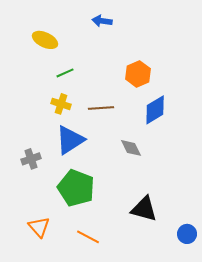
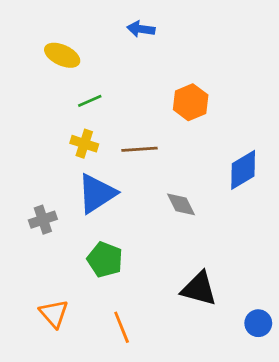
blue diamond: (155, 110) -> (243, 170), moved
green pentagon: (76, 188) -> (105, 260), size x0.7
orange line: (88, 237) -> (122, 327), turned 40

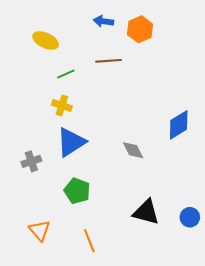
orange hexagon: (191, 102) -> (140, 29), moved
brown line: (140, 149) -> (109, 61), moved
blue circle: (258, 323) -> (190, 217), moved

